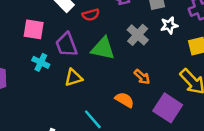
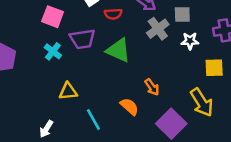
gray cross: (138, 35) -> (158, 29), moved
purple trapezoid: (66, 45) -> (82, 39), turned -90
yellow triangle: (74, 78) -> (68, 91), moved

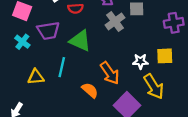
white star: (190, 41) -> (140, 61), moved
orange arrow: (152, 87) -> (110, 73), size x1.5
cyan line: (93, 120) -> (62, 67), moved, turned 42

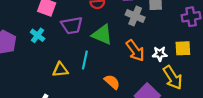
gray cross: (115, 21) -> (135, 16), turned -30
cyan cross: (22, 42) -> (38, 35), moved
orange arrow: (110, 73) -> (135, 51), moved

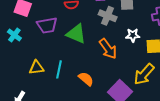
white star: (160, 54) -> (133, 35), moved
cyan line: (85, 60) -> (59, 69), moved
yellow arrow: (173, 78) -> (144, 74), turned 75

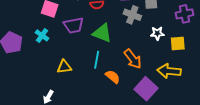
orange arrow: (108, 49) -> (133, 59), moved
cyan line: (59, 69) -> (97, 60), moved
yellow arrow: (144, 74) -> (169, 71), turned 55

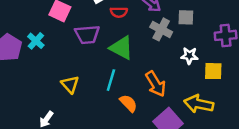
cyan cross: (42, 35) -> (36, 41), moved
yellow triangle: (64, 67) -> (70, 84), turned 49

